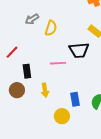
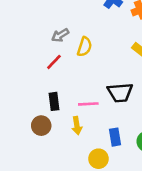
black trapezoid: (79, 50) -> (120, 93), moved
red line: (12, 52) -> (54, 62), moved
pink line: (58, 63) -> (88, 104), moved

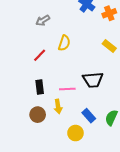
gray arrow: (60, 35) -> (43, 20), moved
brown circle: (41, 126) -> (38, 115), moved
blue rectangle: (115, 137) -> (89, 116), turned -32

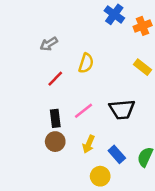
gray arrow: (43, 20) -> (49, 44), moved
pink line: (67, 89) -> (83, 111), moved, turned -35
yellow arrow: (58, 106) -> (89, 144), moved, turned 32
brown circle: (38, 115) -> (55, 142), moved

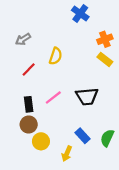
orange cross: (143, 26) -> (105, 39), moved
yellow arrow: (89, 144) -> (67, 154), moved
yellow circle: (100, 176) -> (41, 141), moved

